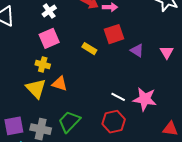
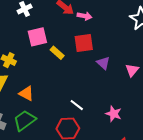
pink square: (49, 38) -> (37, 37), moved
orange triangle: (60, 84) -> (26, 93), moved
pink star: (145, 99) -> (114, 114), moved, size x0.7

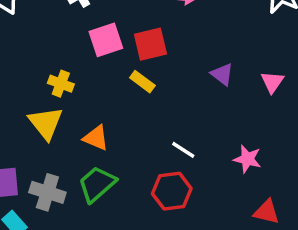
red square: (84, 43) -> (150, 44), moved
yellow rectangle: (57, 53) -> (142, 82), moved

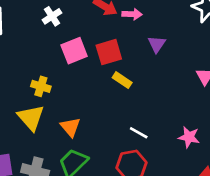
purple triangle: (222, 74) -> (157, 44), moved, turned 30
yellow rectangle: (142, 82) -> (122, 80), moved
orange triangle: (96, 138) -> (70, 127), turned 30

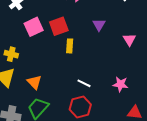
purple triangle: (157, 44) -> (99, 25), moved
yellow rectangle: (122, 80) -> (70, 46), turned 64

